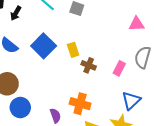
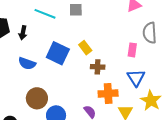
brown cross: (89, 65) -> (98, 67), moved
blue triangle: (131, 100) -> (136, 78), moved

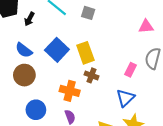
yellow rectangle: (85, 48) -> (85, 53), size x1.5
orange cross: (108, 93) -> (70, 91), moved
brown circle: (37, 98) -> (24, 75), moved

